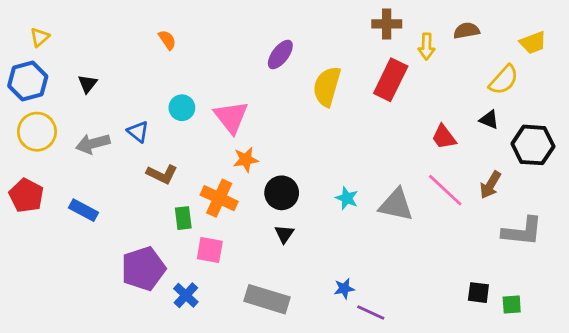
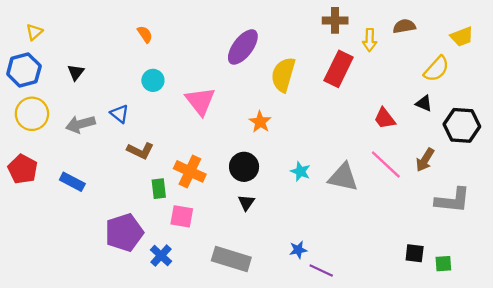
purple ellipse: (280, 55) -> (243, 47), size x1.4
cyan circle: (182, 108) -> (153, 80), moved
orange star: (246, 160) -> (260, 122), moved, turned -30

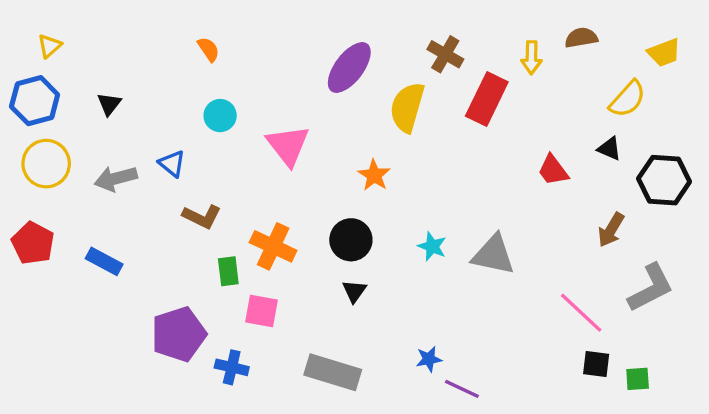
brown cross: (335, 20) -> (445, 54), moved, turned 30
pink line: (386, 165) -> (581, 313), moved
gray L-shape: (453, 200) -> (651, 288), turned -33
blue cross: (161, 256) -> (232, 367), turned -30

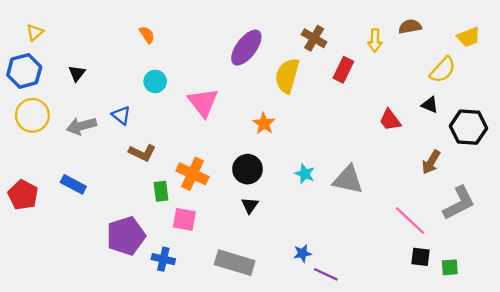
red rectangle: (487, 99) -> (343, 70), size x0.7
red pentagon: (33, 243) -> (23, 195), moved

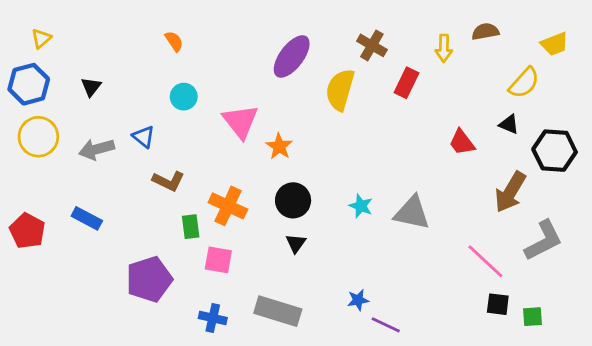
orange star: (264, 124) -> (279, 146), moved
brown arrow: (431, 162) -> (510, 192), size x1.4
blue cross: (163, 259) -> (213, 318), moved

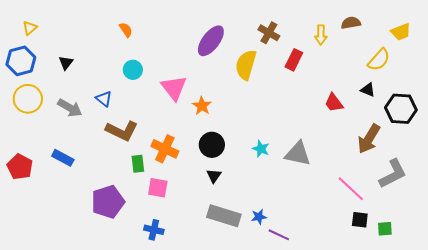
gray arrow: (97, 149) -> (70, 108), turned -135
brown L-shape: (168, 181) -> (122, 131), size x1.4
gray rectangle: (278, 311) -> (224, 216), moved

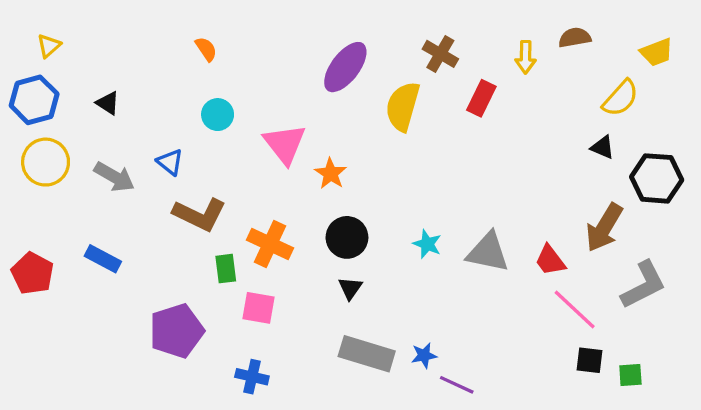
black triangle: (66, 63) -> (108, 103), turned -35
red trapezoid: (334, 103) -> (550, 260), moved

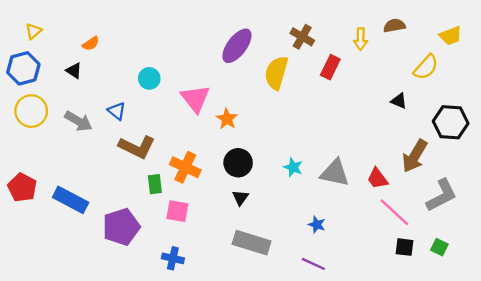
orange semicircle: (206, 49) -> (91, 44), moved, turned 90
black triangle: (603, 147) -> (399, 101), moved
blue rectangle: (103, 259) -> (71, 200), moved, size x1.4
blue star: (424, 355) -> (317, 225), moved, turned 30
green square: (630, 375) -> (439, 247), moved, turned 30

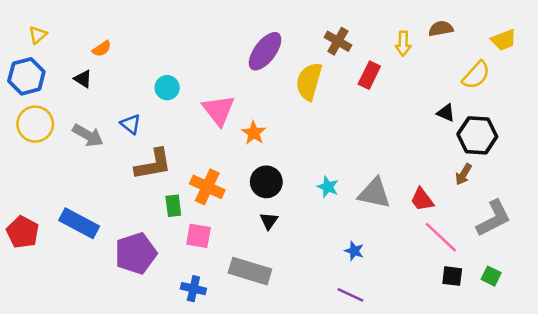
black hexagon: (451, 122) -> (477, 135), moved
brown L-shape: (137, 147) -> (153, 164), turned -36
brown arrow: (415, 156) -> (464, 174), size x0.6
red pentagon: (22, 187) -> (23, 232), moved
gray rectangle: (252, 243) -> (250, 271), moved

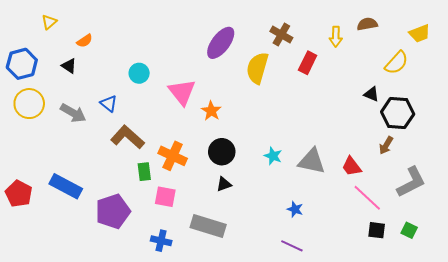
yellow triangle: (38, 35) -> (49, 22), moved
brown L-shape: (153, 164) -> (128, 137), turned -128
black triangle: (269, 221) -> (224, 184), turned 35

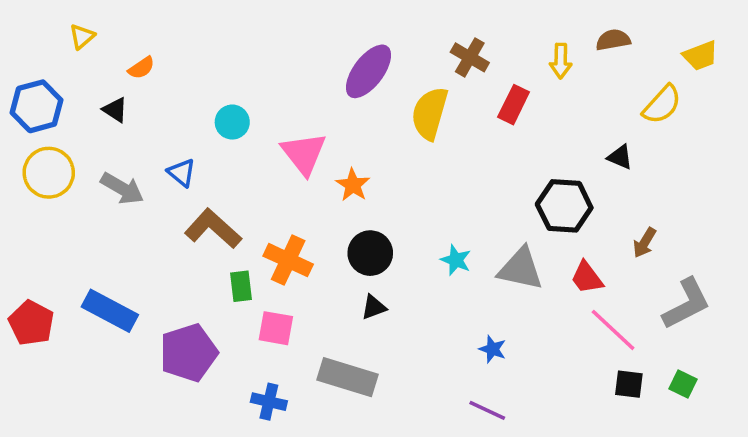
black hexagon: (398, 113) -> (564, 206), moved

